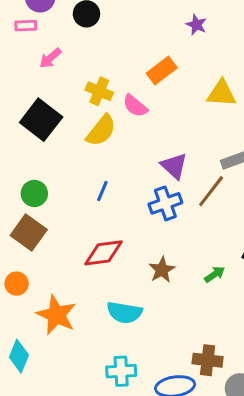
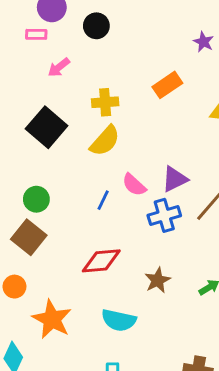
yellow cross: (99, 91) -> (105, 102), turned -30
pink semicircle: (135, 106) -> (134, 185), moved
purple triangle: (174, 166) -> (175, 179), turned 48

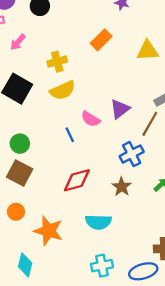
yellow semicircle: (105, 141) -> (63, 90), turned 35
blue line: (103, 200) -> (70, 135), turned -40
blue cross: (164, 215) -> (132, 154), moved

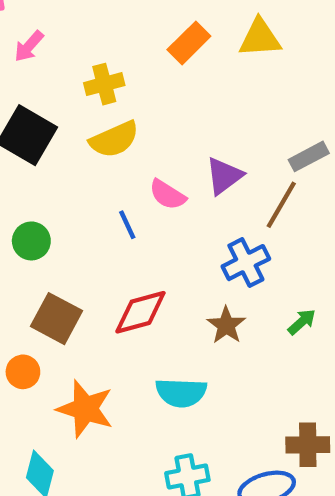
yellow triangle: (147, 51) -> (260, 38), moved
brown square: (20, 173) -> (57, 319), moved

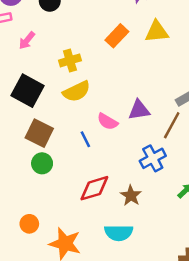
purple triangle: (224, 176) -> (139, 110), turned 30
green circle: (31, 241) -> (42, 163), moved
brown square: (57, 319) -> (39, 133), moved
brown star: (226, 325) -> (131, 196), moved

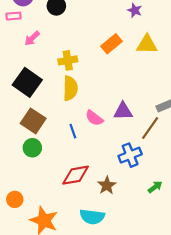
yellow semicircle: (77, 91) -> (70, 88), turned -70

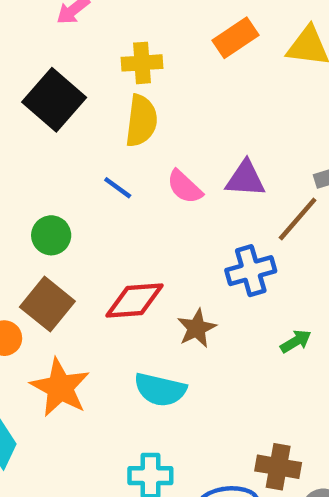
brown square: (33, 121) -> (47, 304), moved
blue line: (73, 131) -> (118, 188), moved, turned -40

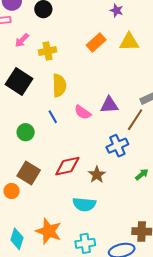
yellow cross: (142, 63) -> (47, 51), moved
blue line: (118, 188) -> (53, 117), turned 32
green circle: (51, 235) -> (26, 132), moved
orange star: (60, 388) -> (49, 231), moved

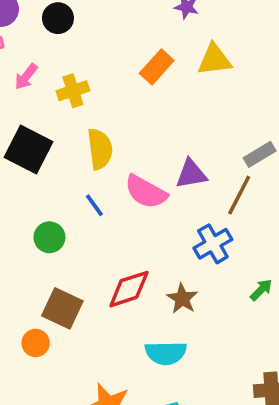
pink semicircle: (83, 112) -> (146, 192), size x1.4

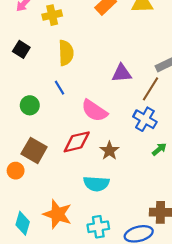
black square: (29, 149) -> (21, 49), size x0.6
pink semicircle: (146, 192) -> (94, 111), moved
blue cross: (213, 244) -> (145, 119), moved, turned -35

